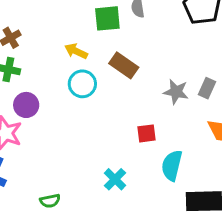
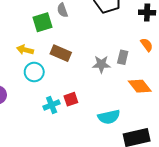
red square: (146, 133) -> (71, 99), moved
cyan semicircle: (172, 165) -> (109, 117), turned -105
cyan cross: (115, 179) -> (52, 105), moved, turned 35

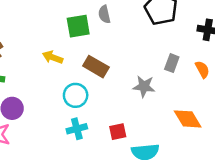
gray rectangle: (123, 57) -> (172, 63), moved
cyan circle: (34, 72) -> (76, 95), moved
red square: (71, 99) -> (118, 132), moved

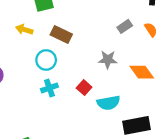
gray rectangle: (172, 63) -> (125, 26), turned 40
gray star: (144, 86) -> (108, 60), moved
red square: (118, 132) -> (84, 88), turned -32

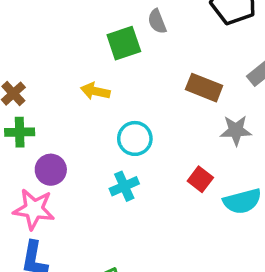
brown rectangle: (61, 34) -> (204, 88), moved
cyan cross: (49, 88) -> (124, 186), moved

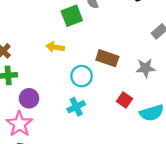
brown rectangle: (204, 88) -> (107, 58), moved
pink star: (34, 209) -> (19, 124), turned 30

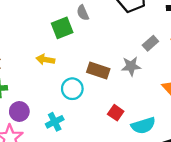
gray star: (146, 68) -> (131, 66), moved
cyan cross: (76, 107) -> (55, 122), moved

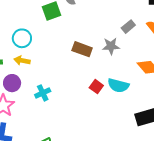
yellow arrow: (45, 60) -> (22, 60), moved
cyan circle: (72, 89) -> (22, 38), moved
cyan semicircle: (143, 125) -> (118, 85), moved, turned 30

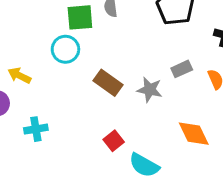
cyan circle: (22, 38) -> (65, 49), moved
cyan semicircle: (118, 85) -> (144, 165), moved

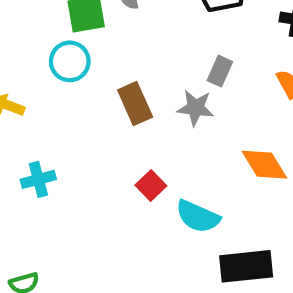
gray rectangle: (182, 69) -> (220, 71), moved, turned -36
brown rectangle: (108, 83) -> (135, 103), turned 36

